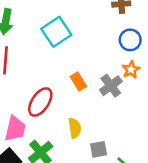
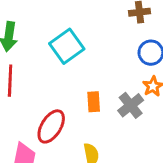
orange rectangle: (78, 81) -> (94, 102), turned 30

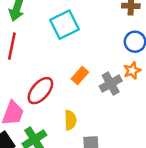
orange rectangle: (94, 102) -> (80, 76), turned 36

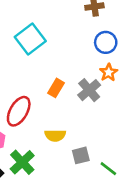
yellow semicircle: (70, 120) -> (55, 135), turned 102

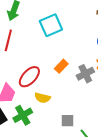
yellow semicircle: (55, 135) -> (42, 98), moved

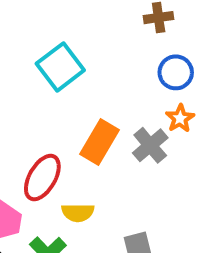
orange rectangle: (61, 66) -> (100, 142), size x1.5

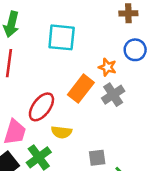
cyan square: (60, 67) -> (62, 37), turned 36
orange star: (180, 118) -> (107, 67), moved, turned -30

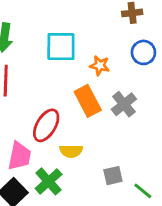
orange star: (107, 67) -> (100, 66), moved
orange rectangle: (81, 89) -> (88, 101), turned -60

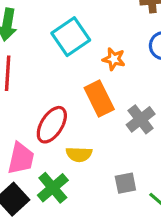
cyan square: (61, 47) -> (71, 37), turned -36
gray cross: (124, 104) -> (141, 119), moved

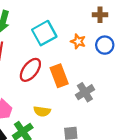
orange star: (114, 59) -> (78, 41), moved
red ellipse: (52, 125) -> (30, 70), moved

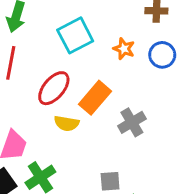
orange rectangle: (59, 76) -> (95, 98), turned 60
yellow semicircle: (42, 111) -> (67, 123), moved

